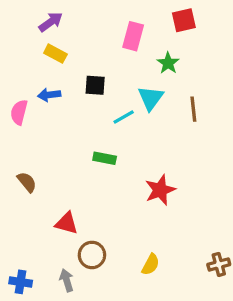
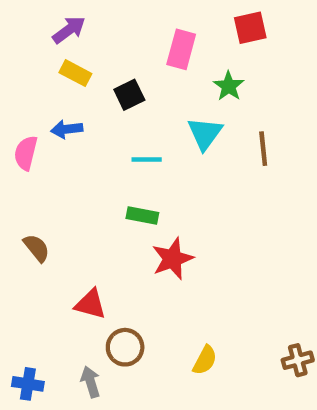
black square: (95, 85) -> (129, 95), moved, turned -30
cyan line: (124, 117) -> (147, 159), moved, turned 30
red star: (160, 190) -> (173, 259), moved

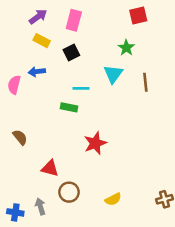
pink rectangle: (181, 49) -> (74, 20), moved
green rectangle: (142, 216) -> (69, 107), moved
yellow semicircle: (205, 360) -> (113, 199), turned 35
gray arrow: (91, 382) -> (40, 206), moved

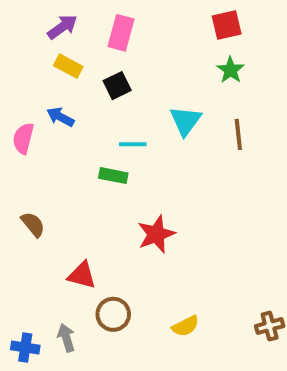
green star: (126, 48) -> (230, 70), moved
blue arrow: (37, 72) -> (60, 117), turned 35

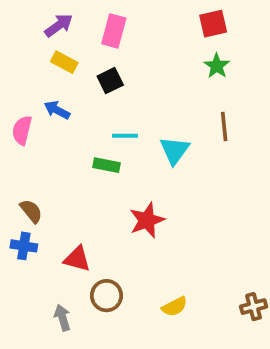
cyan triangle: (186, 121) -> (175, 150), moved
blue cross: (25, 348) -> (24, 246), moved

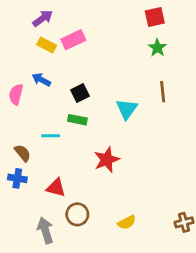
pink rectangle: (114, 31) -> (73, 40), moved, turned 50
black square: (110, 81) -> (80, 93), moved
cyan line: (125, 136) -> (51, 136), moved
gray arrow: (62, 318) -> (45, 230), size x1.4

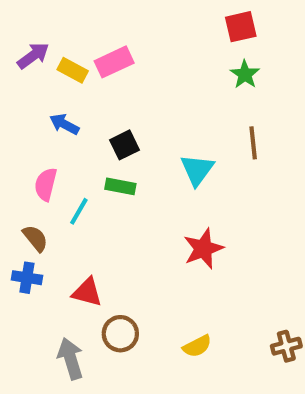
purple arrow: (43, 18) -> (33, 56), moved
pink semicircle: (16, 94) -> (46, 184), moved
cyan line: (51, 136) -> (79, 211), turned -60
red star: (107, 160) -> (203, 249), moved

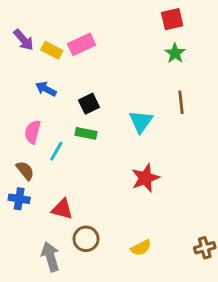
purple arrow: (33, 56) -> (24, 40), turned 85

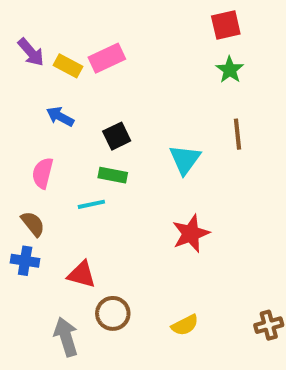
cyan line: (56, 151) -> (91, 204), moved, turned 48

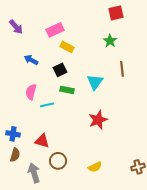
yellow rectangle: (68, 66) -> (67, 47), moved
green star: (230, 70) -> (110, 41), moved
pink semicircle: (43, 173) -> (31, 92), moved
green rectangle: (113, 175) -> (67, 90), moved
brown semicircle: (33, 224) -> (15, 155), moved, turned 56

